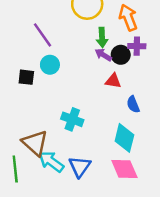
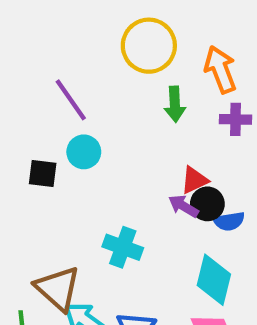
purple arrow: (103, 55) -> (183, 206), moved
black circle: (121, 55) -> (207, 204), moved
red triangle: (113, 81) -> (194, 180), turned -35
blue semicircle: (133, 104) -> (229, 221), turned -77

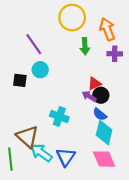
blue semicircle: (229, 221) -> (100, 114), moved, turned 48

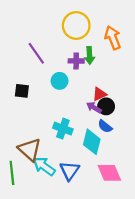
purple cross: (115, 54) -> (76, 61), moved
cyan circle: (40, 70) -> (60, 81), moved
cyan diamond: (104, 132) -> (92, 142), moved

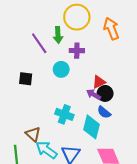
green arrow: (89, 55) -> (58, 35), moved
brown triangle: (30, 150) -> (33, 134), size x0.7

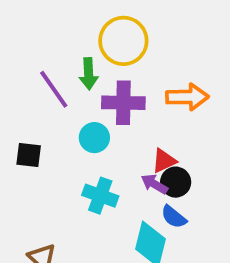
orange arrow: (111, 29) -> (187, 97), moved, turned 110
purple cross: (77, 51) -> (123, 103), size x1.5
cyan cross: (64, 114) -> (100, 196), moved

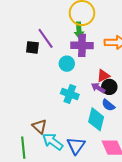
green arrow: (89, 74) -> (79, 30), moved
black square: (29, 155) -> (32, 47), moved

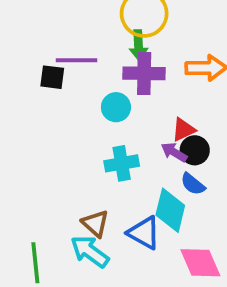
purple line: (46, 38) -> (77, 60), turned -55
cyan cross: (70, 94) -> (122, 163), turned -30
brown triangle: (39, 126) -> (95, 223), moved
blue triangle: (76, 146) -> (144, 233), moved, turned -36

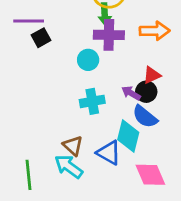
purple line: (77, 60) -> (29, 21), moved
black square: (52, 77) -> (41, 38), turned -36
red triangle: (183, 130) -> (152, 75), moved
blue semicircle: (193, 184) -> (145, 117), size x1.4

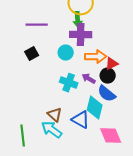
purple line: (29, 21) -> (37, 25), moved
orange arrow: (155, 31) -> (96, 57), moved
black square: (41, 38) -> (32, 54), moved
purple arrow: (131, 93) -> (89, 79), moved
cyan cross: (92, 101) -> (69, 83), turned 30

